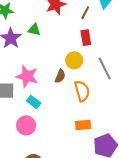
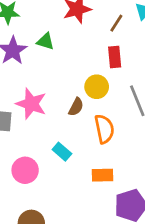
cyan rectangle: (34, 102) -> (62, 152), moved

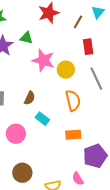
red rectangle: (115, 57) -> (88, 47), moved
pink star: (31, 104) -> (43, 60), moved
brown semicircle: (76, 107) -> (30, 98), moved

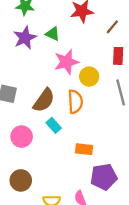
pink star: (43, 60) -> (66, 62), turned 30
brown semicircle: (30, 98) -> (44, 100), size x1.6
orange semicircle: (73, 100) -> (75, 102), moved

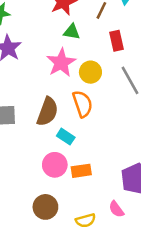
green triangle: (53, 34) -> (72, 32), moved
pink circle: (22, 137) -> (55, 165), moved
orange rectangle: (84, 149) -> (81, 171), moved

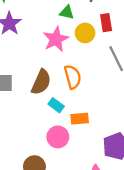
yellow circle: (90, 72) -> (85, 33), moved
pink circle: (55, 165) -> (58, 137), moved
orange rectangle: (81, 171) -> (80, 119), moved

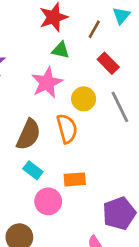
red rectangle: (106, 23) -> (108, 63), turned -36
yellow circle: (85, 33) -> (84, 99), moved
cyan rectangle: (56, 105) -> (33, 170), moved

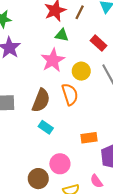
brown line: (94, 29) -> (80, 12), moved
orange rectangle: (75, 179) -> (89, 138), moved
pink circle: (48, 201) -> (60, 164), moved

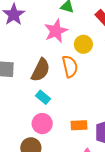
orange rectangle: (89, 138) -> (79, 125), moved
pink circle: (60, 164) -> (42, 124), moved

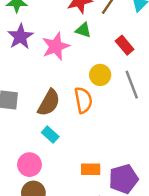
pink star: (56, 31) -> (56, 46), moved
pink circle: (42, 124) -> (29, 165), moved

